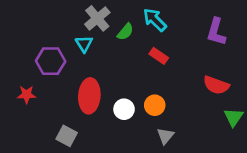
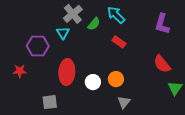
red semicircle: (216, 85) -> (162, 64), turned 30
gray square: (67, 136) -> (50, 102), turned -35

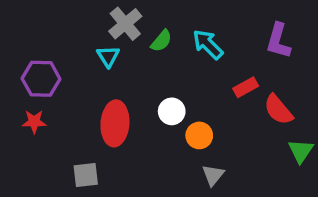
cyan arrow: (116, 15) -> (208, 44), moved
red rectangle: (119, 42) -> (246, 87), moved, turned -64
purple hexagon: (38, 46) -> (41, 79), moved
white circle: (93, 82) -> (172, 111), moved

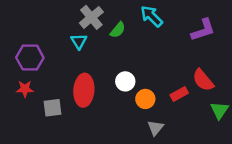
purple L-shape: (278, 41) -> (203, 30), turned -124
cyan arrow: (208, 44) -> (152, 16), moved
red rectangle: (246, 87) -> (179, 94), moved
gray square: (86, 175) -> (52, 108), moved

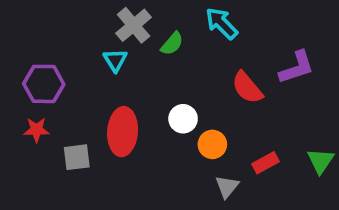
purple L-shape: (203, 30) -> (297, 67), moved
red semicircle: (203, 80) -> (247, 88), moved
red rectangle: (179, 94) -> (266, 163), moved

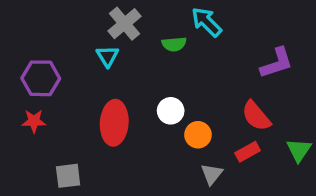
green semicircle: (172, 44) -> (174, 44), moved, turned 45
red semicircle: (247, 88) -> (256, 116), moved
gray square: (77, 157) -> (68, 176), moved

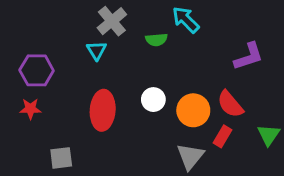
orange circle: (198, 135) -> (193, 110), moved, size x1.4
red rectangle: (248, 152) -> (223, 136), turned -30
gray triangle: (212, 174) -> (190, 156), size x1.4

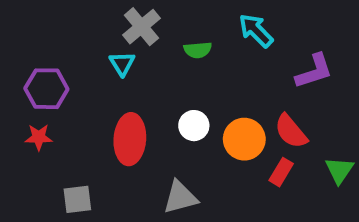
cyan arrow: (186, 20) -> (256, 30), moved
gray triangle: (190, 156) -> (180, 197), moved, turned 36

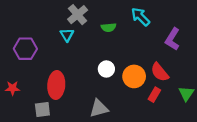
purple L-shape: (314, 71) -> (172, 39), turned 140
red star: (39, 137) -> (13, 88), moved
red ellipse: (130, 139) -> (56, 85), moved

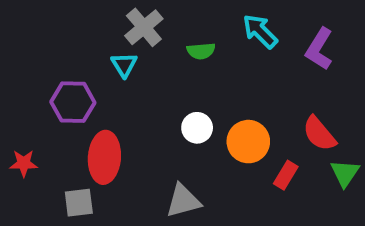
purple L-shape: (172, 39) -> (319, 49), moved
purple hexagon: (25, 49) -> (73, 102), moved
red semicircle: (160, 72) -> (319, 134), moved

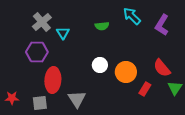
gray cross: (144, 27) -> (42, 22), moved
red star: (24, 163) -> (12, 98), moved
gray triangle: (183, 201) -> (77, 99), moved, turned -48

